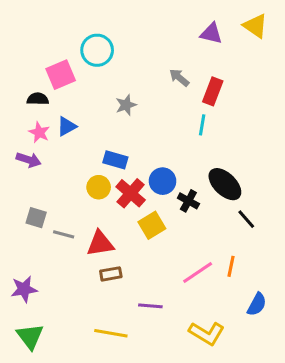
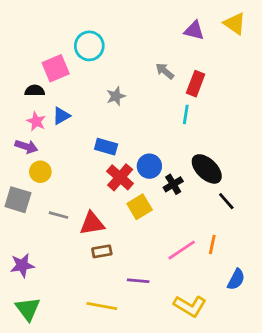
yellow circle: (99, 187) -> (40, 172), moved
black cross: (188, 201) -> (173, 184), turned 30
gray square: (36, 218) -> (18, 200), moved, size x1.4

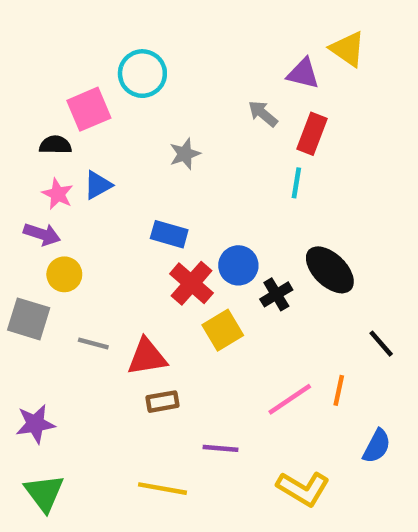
yellow triangle: (235, 24) -> (348, 49), moved
purple triangle: (194, 31) -> (303, 74), moved
black line: (226, 201) -> (381, 344), moved

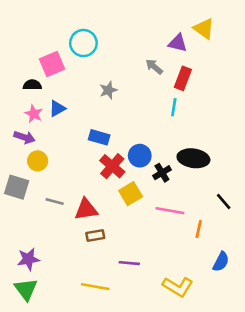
black ellipse: (330, 270) -> (193, 158), turned -36
pink line: (290, 399) -> (170, 211), moved, turned 44
purple star: (35, 424) -> (28, 259), moved

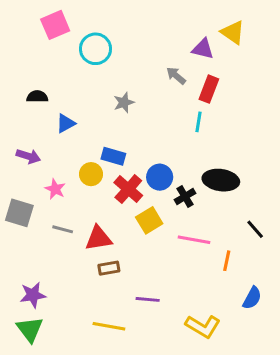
pink square: (52, 64) -> (55, 25), moved
pink star: (34, 114) -> (55, 189), moved
yellow circle: (38, 161) -> (91, 174), moved

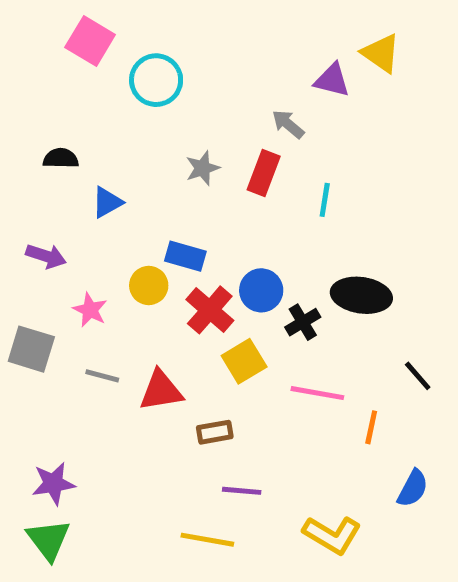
pink square: (55, 25) -> (90, 41), turned -36
red rectangle: (209, 89) -> (264, 173), moved
brown rectangle: (109, 268) -> (215, 432), moved
yellow line: (109, 326) -> (207, 540), moved

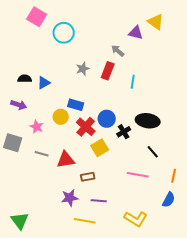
black semicircle: (61, 158) -> (25, 79), moved
black line: (418, 376) -> (153, 152), moved
pink line: (317, 393) -> (138, 175), moved
orange line: (371, 427) -> (174, 176), moved
purple star: (53, 483) -> (70, 198), moved

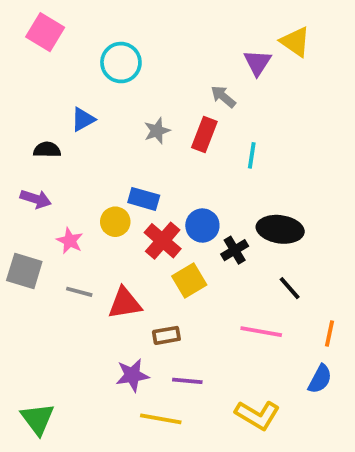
pink square: (37, 17) -> (45, 32), moved
purple triangle: (136, 33) -> (257, 63), turned 49
blue triangle: (44, 83) -> (83, 119), moved

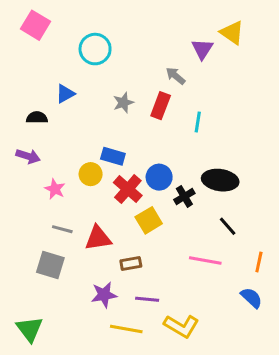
gray square: (24, 271) -> (50, 265), moved
blue semicircle: (320, 379) -> (251, 298), turned -75
yellow L-shape: (257, 415) -> (181, 326), moved

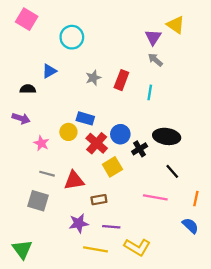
gray arrow: (175, 76) -> (155, 60), moved

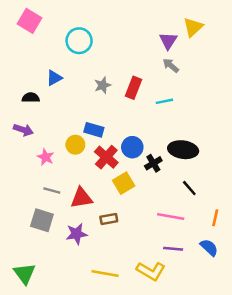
yellow triangle: (176, 25) -> (193, 27), turned 42
cyan line: (150, 92) -> (164, 101), turned 70
purple star: (79, 223) -> (77, 234), moved
purple line: (111, 227) -> (173, 249), moved

